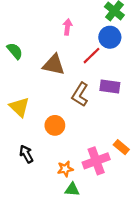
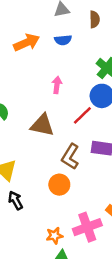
orange circle: (55, 125) -> (59, 185), moved
black arrow: (26, 154) -> (16, 200), moved

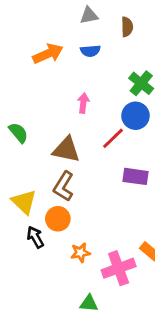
brown L-shape: (70, 157) -> (64, 186), moved
orange circle: (59, 185) -> (58, 219), moved
orange star: (54, 236) -> (80, 253), moved

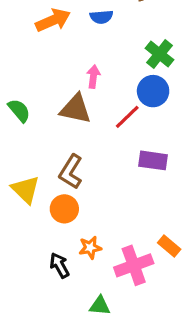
brown triangle: (66, 150) -> (76, 109), moved
black arrow: (35, 237) -> (59, 265), moved

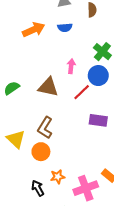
pink arrow: (93, 77) -> (71, 66), moved
green semicircle: (19, 110) -> (12, 88), turned -84

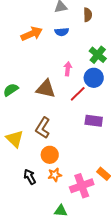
orange circle: (41, 152) -> (50, 155), moved
black arrow: (38, 188) -> (30, 177), moved

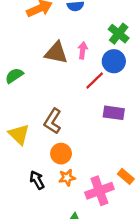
brown triangle: (46, 89) -> (56, 53), moved

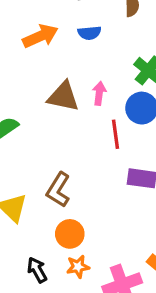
red line: (95, 80) -> (116, 134), turned -54

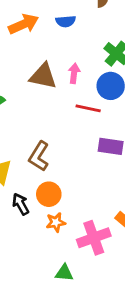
red line: (116, 134) -> (88, 108), turned -70
black arrow: (37, 270) -> (21, 204), moved

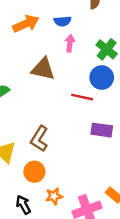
pink arrow: (74, 73) -> (70, 43), moved
orange circle: (49, 194) -> (34, 172), moved
black arrow: (21, 204) -> (23, 205), moved

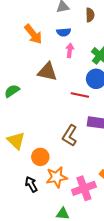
orange arrow: (26, 24) -> (33, 34), turned 75
brown L-shape: (39, 139) -> (70, 136), moved
orange star: (54, 196) -> (57, 177), size x1.5

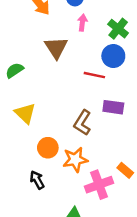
brown triangle: (47, 72) -> (56, 48), turned 45
yellow triangle: (16, 141) -> (25, 113), moved
orange star: (57, 177) -> (75, 160), moved

